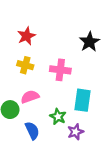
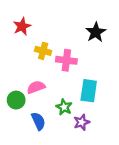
red star: (26, 36) -> (22, 26), moved
yellow cross: (25, 65) -> (43, 51), moved

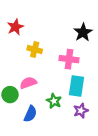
pink cross: (66, 60) -> (69, 59), moved
blue semicircle: (38, 121) -> (30, 114), turned 49
purple star: (82, 122) -> (81, 111), moved

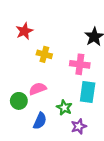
purple star: (81, 111) -> (79, 126), moved

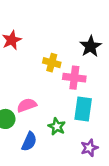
yellow cross: (44, 54) -> (52, 63), moved
purple star: (79, 126) -> (89, 148), moved

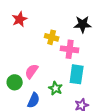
black star: (91, 46) -> (83, 24), turned 30
pink semicircle: (27, 105) -> (32, 71), turned -35

